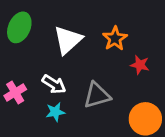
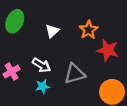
white triangle: (68, 40) -> (52, 31), size x0.6
red star: (140, 65) -> (108, 50), size x1.5

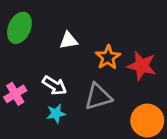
orange star: (88, 30) -> (108, 57), moved
white triangle: (52, 31) -> (69, 40), turned 32

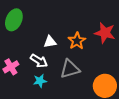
white triangle: (69, 40) -> (50, 42), moved
red star: (142, 66) -> (105, 33), moved

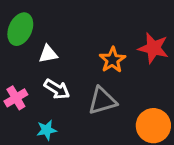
white triangle: (50, 42) -> (48, 54), moved
cyan star: (40, 81) -> (47, 130), moved

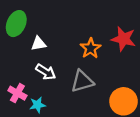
pink cross: (16, 98) -> (17, 93), moved, turned -30

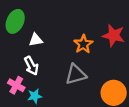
white arrow: (46, 72) -> (31, 66), moved, turned 30

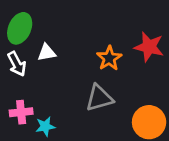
white arrow: (31, 66) -> (17, 64), moved
pink cross: (16, 85) -> (21, 112), turned -35

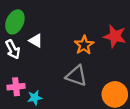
white triangle: (47, 53) -> (36, 41), turned 40
gray triangle: (99, 98) -> (76, 76), turned 35

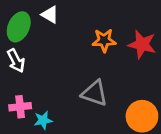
white triangle: (36, 41) -> (50, 15), moved
orange star: (84, 45) -> (104, 40), moved, turned 30

